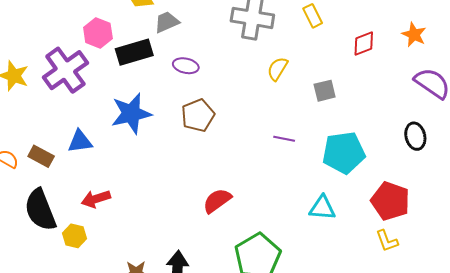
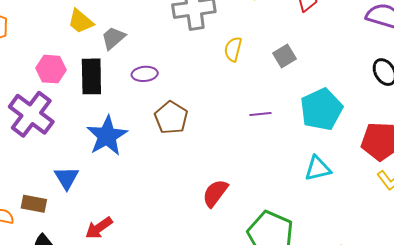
black rectangle: (134, 52) -> (91, 76), turned -57
blue triangle: (80, 141) -> (67, 178), turned -36

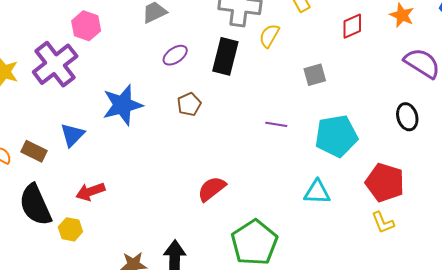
yellow semicircle: (233, 49) -> (269, 36), moved
purple ellipse: (145, 74) -> (175, 55), turned -45
black rectangle: (91, 76) -> (225, 56), moved
brown pentagon: (171, 118) -> (189, 104), size x0.7

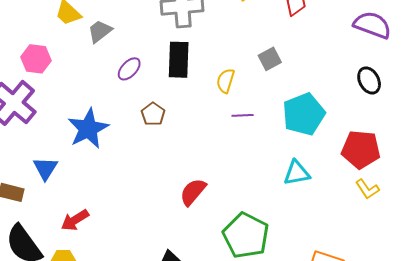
yellow semicircle: (269, 36) -> (226, 81), moved

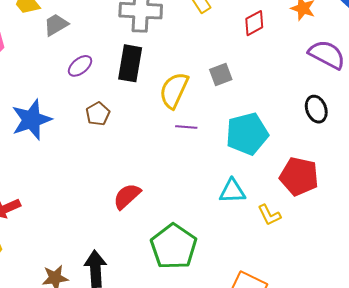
yellow semicircle: (226, 81) -> (174, 90), size x1.5
yellow L-shape: (367, 189) -> (269, 215), moved

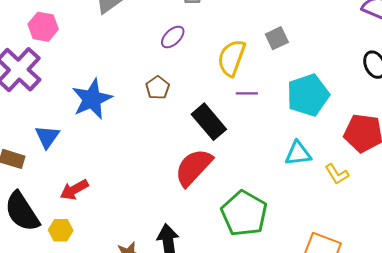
black rectangle: (130, 63) -> (209, 122), moved, turned -45
purple ellipse: (80, 66) -> (173, 37), moved
red semicircle: (127, 196) -> (193, 167), size x1.4

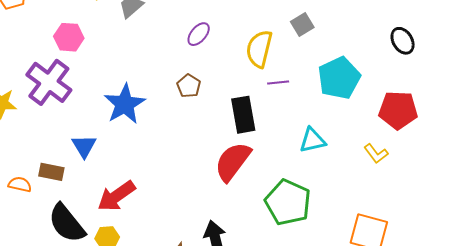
black rectangle: (209, 122) -> (243, 115), turned 36
cyan triangle: (298, 153) -> (312, 140), moved
red arrow: (74, 190) -> (116, 196), size x1.4

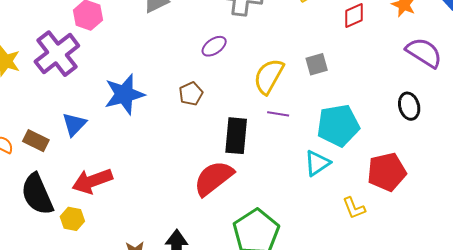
red pentagon: (398, 110) -> (387, 172), turned -30
cyan triangle: (312, 140) -> (317, 163), moved, turned -36

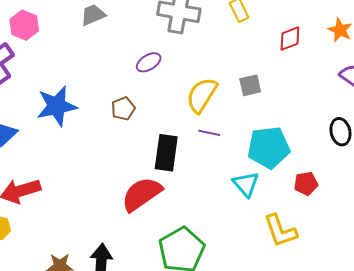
cyan triangle: (317, 163) -> (246, 184), turned -40
red pentagon: (387, 172) -> (306, 183), moved, size x0.6
yellow L-shape: (354, 208) -> (280, 231), size x1.5

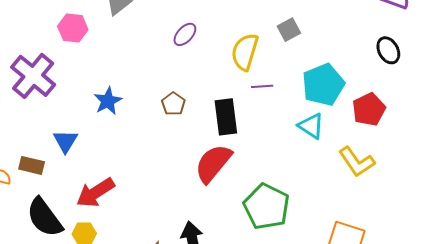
pink hexagon: (24, 25) -> (73, 28), moved
blue star: (57, 106) -> (108, 101), size x0.7
brown pentagon: (123, 109) -> (173, 104), moved
red pentagon: (306, 183) -> (369, 109), size x1.4

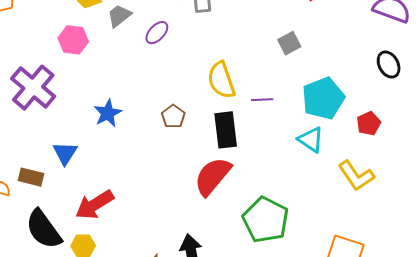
purple ellipse: (185, 34) -> (157, 33), moved
yellow semicircle: (245, 52) -> (221, 80), moved, turned -36
red pentagon: (369, 109) -> (369, 123), size x0.7

